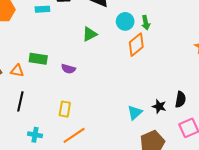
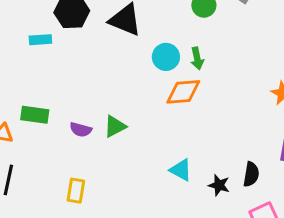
green triangle: (90, 34) -> (115, 126), moved
orange diamond: (136, 45) -> (183, 92), turned 35
cyan triangle: (135, 112) -> (181, 170), moved, turned -49

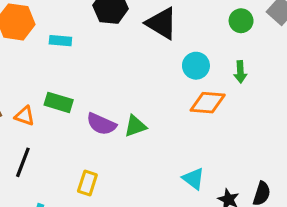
cyan rectangle: (40, 40) -> (60, 41), moved
green arrow: (197, 58) -> (240, 72), moved
purple semicircle: (81, 130) -> (101, 124), size x1.4

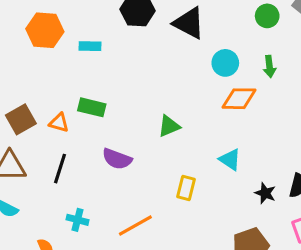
purple semicircle: (101, 124) -> (117, 159), moved
cyan triangle: (193, 179) -> (230, 159), moved
yellow rectangle: (87, 183) -> (186, 188), moved

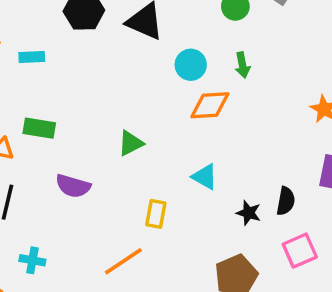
orange line: (135, 225) -> (123, 261), moved

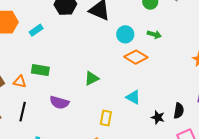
cyan rectangle: (32, 57) -> (36, 30), turned -32
green arrow: (242, 65) -> (154, 34), turned -64
orange diamond: (210, 105) -> (136, 57), turned 35

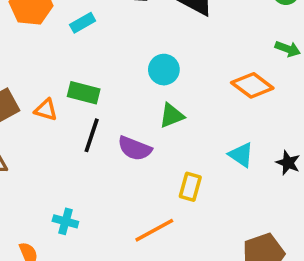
cyan circle: (125, 34) -> (164, 70), moved
purple semicircle: (59, 102) -> (135, 148), moved
black line: (23, 112) -> (92, 135), moved
black star: (158, 117) -> (288, 163), moved

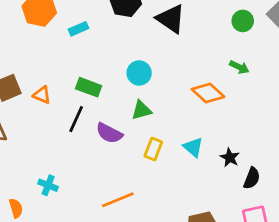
green rectangle: (84, 93) -> (89, 87), moved
yellow rectangle: (190, 187) -> (153, 149), moved

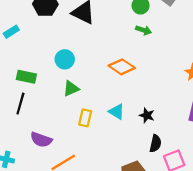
green arrow: (239, 67) -> (144, 30), moved
purple semicircle: (109, 133) -> (41, 140), moved
black semicircle: (252, 178) -> (155, 144), moved

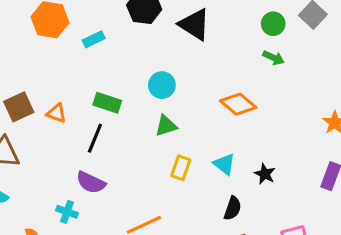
purple semicircle: (41, 140) -> (91, 182), moved
black semicircle: (155, 144) -> (233, 208), moved

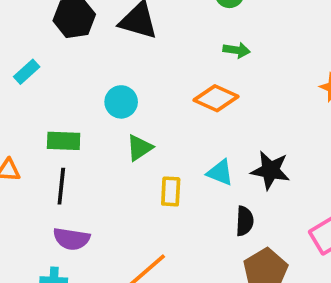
green arrow: (273, 58) -> (237, 50), moved
black star: (265, 174) -> (270, 170), size x1.5

